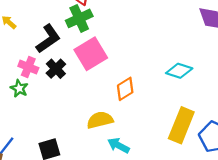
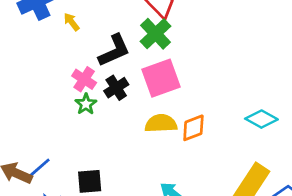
green cross: (79, 18) -> (156, 34), turned -30
green star: (19, 88) -> (86, 104), moved
yellow semicircle: (100, 120) -> (161, 123), moved

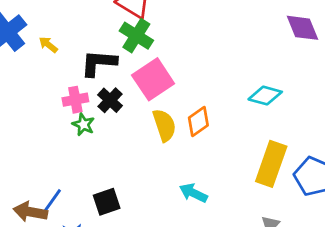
black L-shape: (114, 50) -> (99, 63), turned -138
pink cross: (84, 79) -> (75, 100), turned -30
yellow semicircle: (161, 123) -> (164, 125), turned 88

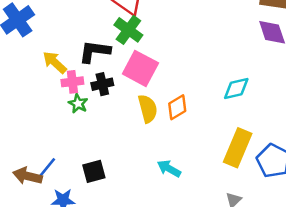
yellow arrow: (48, 45) -> (55, 62), moved, size x1.5
pink square: (153, 79) -> (140, 68), turned -32
cyan diamond: (265, 96) -> (236, 89), turned -32
black cross: (110, 100) -> (102, 84), turned 30

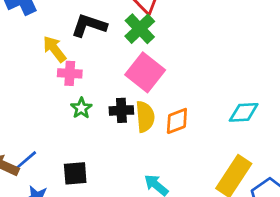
black L-shape: (94, 51) -> (89, 25), moved
black cross: (102, 84) -> (121, 110), moved
green star: (78, 104) -> (81, 108), moved

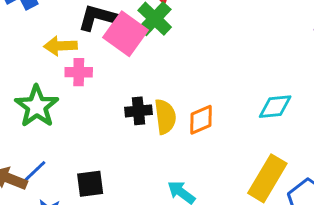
yellow arrow: (54, 49) -> (60, 46), turned -52
pink square: (145, 72) -> (125, 34), moved
green star: (81, 108) -> (37, 106), moved, size x1.8

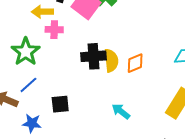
black cross: (138, 111) -> (94, 56), size x1.4
blue line: (34, 172) -> (28, 85), moved

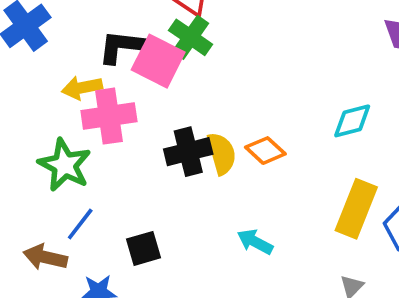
pink cross: (54, 30) -> (109, 116), size x1.6
orange diamond: (135, 63) -> (265, 151), turned 75

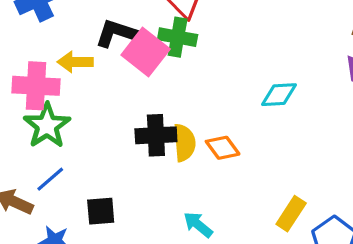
green cross: (191, 37) -> (178, 37), turned -36
pink cross: (109, 116) -> (36, 86), moved
cyan diamond: (352, 121) -> (279, 95), moved
yellow rectangle: (356, 209) -> (291, 214), size x0.7

